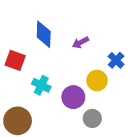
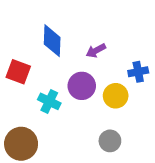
blue cross: (116, 60) -> (138, 72), turned 35
purple circle: (73, 97) -> (82, 86), moved

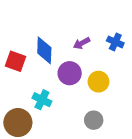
blue diamond: (52, 41) -> (44, 50), moved
blue cross: (138, 72) -> (115, 42), moved, turned 35
cyan cross: (49, 101) -> (42, 100), moved

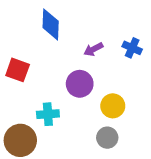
blue diamond: (44, 50) -> (51, 24), moved
yellow circle: (98, 82) -> (113, 106), moved
cyan cross: (42, 100) -> (48, 114), turned -30

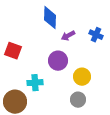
blue diamond: (51, 24) -> (50, 18), moved

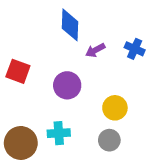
purple circle: (58, 61) -> (67, 85), moved
cyan cross: (35, 83) -> (59, 133), moved

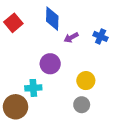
red square: (18, 71) -> (13, 23), moved, turned 30
cyan cross: (59, 133) -> (33, 88), moved

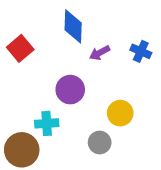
red square: (13, 23) -> (20, 48), moved
gray circle: (82, 105) -> (100, 142), moved

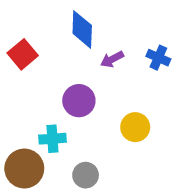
gray circle: (100, 142) -> (86, 175), moved

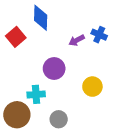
blue diamond: (82, 29) -> (41, 18), moved
blue cross: (158, 58) -> (99, 35), moved

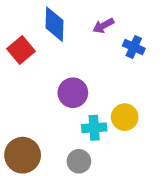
purple arrow: (77, 40) -> (103, 26), moved
cyan cross: (36, 94) -> (94, 128), moved

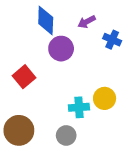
red square: (21, 50) -> (24, 77), moved
purple circle: (73, 93) -> (61, 49), moved

